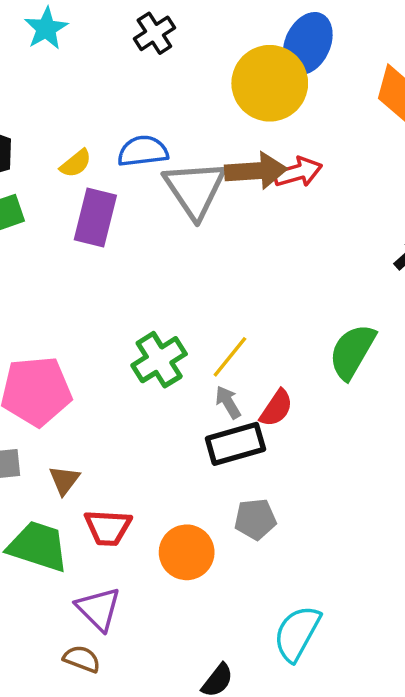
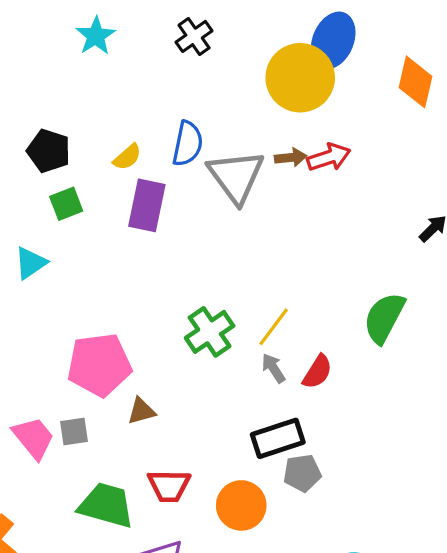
blue semicircle: (143, 151) -> (188, 144), turned 111
brown arrow: (256, 171) -> (291, 157), size x0.6
black rectangle: (235, 444) -> (278, 438), moved
brown triangle: (64, 480) -> (141, 411), moved, turned 40

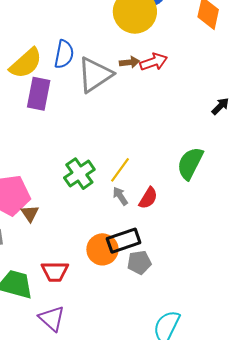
yellow semicircle: (127, 157) -> (26, 63), size x1.8
gray triangle: (236, 176) -> (95, 75), turned 33
brown triangle: (141, 411) -> (30, 214), moved, turned -48
orange circle: (241, 505) -> (102, 249), moved

